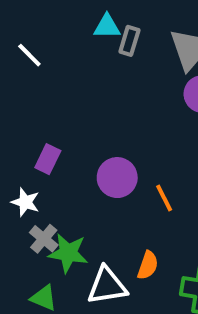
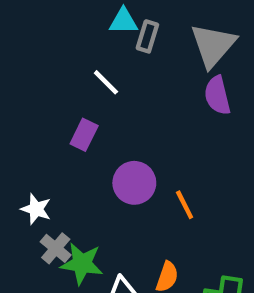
white line: (29, 55) -> (106, 82), moved
purple rectangle: (48, 159) -> (84, 135), moved

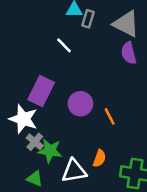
gray triangle: (213, 45) -> (126, 24), turned -44
purple rectangle: (84, 135) -> (41, 91), moved, size x1.6
white star: (36, 209) -> (23, 119), size x1.6

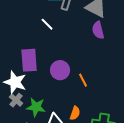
purple rectangle: (41, 91) -> (29, 60), turned -30
gray cross: (35, 142) -> (16, 100), moved

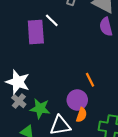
purple rectangle: (29, 60) -> (36, 32), moved
purple circle: (60, 70) -> (77, 100), moved

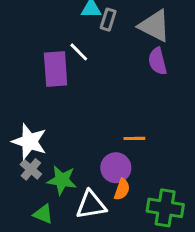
orange line: (90, 80) -> (134, 138), turned -64

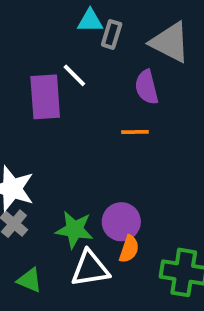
purple semicircle: (158, 61) -> (147, 87), moved
orange line: (134, 138) -> (135, 132), moved
green star: (62, 180) -> (74, 230), moved

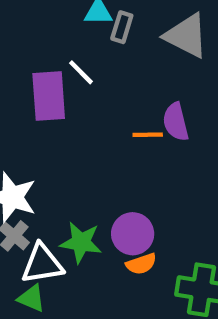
purple semicircle: (147, 87) -> (176, 122), moved
orange semicircle: (129, 249) -> (141, 264), turned 52
white triangle: (90, 269) -> (42, 264), moved

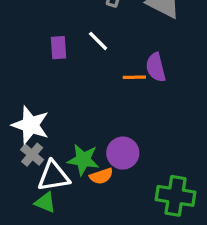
white line: (81, 72) -> (98, 41), moved
purple rectangle: (49, 96) -> (59, 48), size x0.6
orange semicircle: (141, 264) -> (101, 176), moved

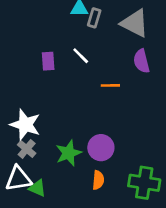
purple semicircle: (156, 67) -> (141, 61), moved
green star: (83, 160) -> (68, 153), turned -30
white triangle: (54, 176) -> (18, 179), moved
orange semicircle: (101, 176) -> (98, 180), moved, turned -66

